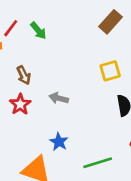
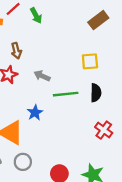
green line: (98, 163) -> (66, 94), moved

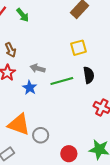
blue star: (35, 113) -> (30, 88), moved
gray circle: (23, 162) -> (41, 135), moved

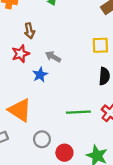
green line: (62, 81) -> (78, 112), moved
gray circle: (41, 135) -> (42, 139), moved

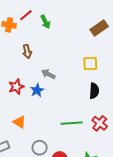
red star: (21, 54) -> (16, 87), moved
orange triangle: (20, 110) -> (19, 122), size x0.6

